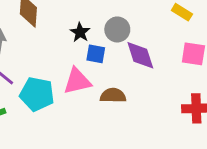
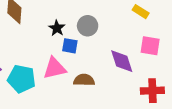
purple diamond: (140, 55) -> (122, 61), moved

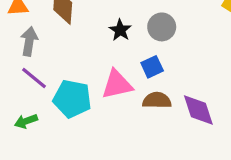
blue square: (70, 46) -> (152, 67), moved, turned -35
purple diamond: (122, 61) -> (198, 110), moved

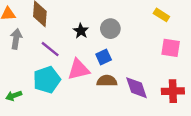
purple line: (34, 78) -> (50, 49), moved
cyan pentagon: (72, 99) -> (47, 80), turned -30

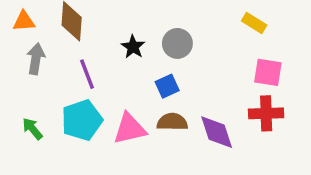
purple line: (50, 49) -> (87, 74), turned 30
pink triangle: (79, 70) -> (130, 129), moved
red cross: (173, 91) -> (266, 113), moved
green arrow: (14, 96) -> (32, 129), moved, turned 70

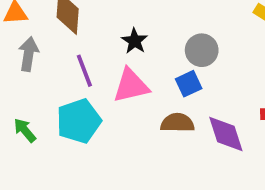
gray circle: (177, 43) -> (202, 50), moved
blue square: (167, 86) -> (189, 84), moved
pink triangle: (130, 129) -> (131, 86), moved

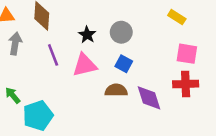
gray circle: (202, 50) -> (121, 32), moved
blue square: (189, 84) -> (124, 64), turned -36
cyan pentagon: (79, 121) -> (38, 116), moved

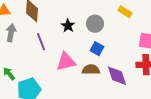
yellow rectangle: (177, 17) -> (125, 12), moved
pink triangle: (85, 65) -> (66, 62), moved

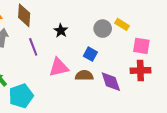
yellow rectangle: (125, 12) -> (122, 24), moved
gray circle: (95, 24) -> (103, 29), moved

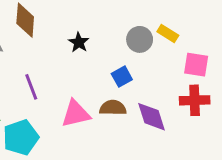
purple line: (33, 47) -> (31, 87), moved
blue square: (90, 54) -> (122, 77), turned 32
pink triangle: (59, 67) -> (76, 114), moved

